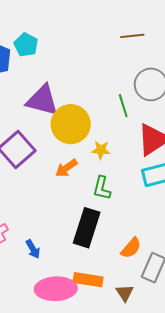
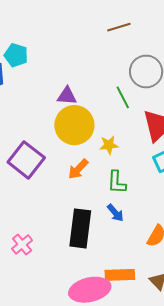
purple triangle: (42, 100) -> (67, 96), moved, size x0.6
black rectangle: (87, 228) -> (80, 228), moved
blue arrow: (33, 249) -> (115, 213), moved

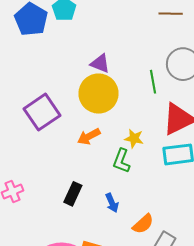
yellow star: (109, 145) -> (134, 138), moved
blue arrow: (115, 213) -> (112, 203), moved
black rectangle: (80, 228) -> (73, 194), size x0.6

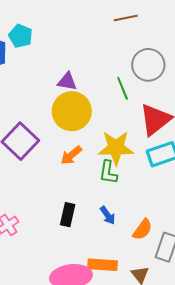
yellow star: (134, 138) -> (116, 148), size x1.8

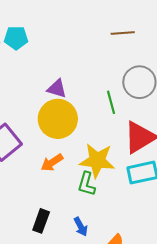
cyan pentagon: (21, 36) -> (16, 38), turned -30

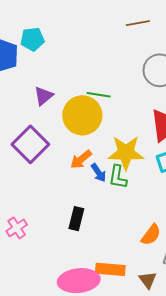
purple triangle: (57, 89) -> (44, 96), moved, turned -50
green line: (111, 102) -> (99, 95), moved, turned -60
blue arrow: (81, 227) -> (99, 173), moved

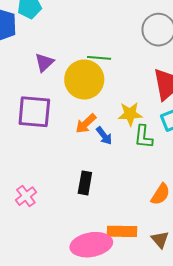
purple square: (30, 144) -> (34, 112), turned -36
yellow star: (126, 153) -> (130, 114), size x0.7
green L-shape: (118, 177) -> (143, 137), moved

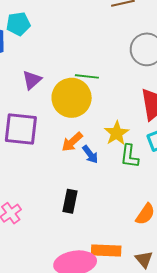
yellow star: (130, 114) -> (117, 133), turned -30

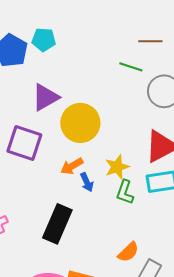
green line: (87, 76) -> (131, 67), moved
purple triangle: (32, 80) -> (45, 97), size x1.4
black rectangle: (70, 201) -> (57, 224), size x1.6

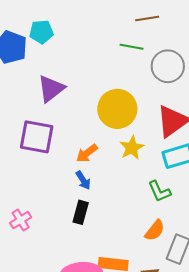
yellow circle: (80, 123) -> (117, 109), moved
blue arrow: (87, 182) -> (83, 180), moved
green L-shape: (125, 192) -> (159, 191), moved, turned -35
black rectangle: (57, 224) -> (81, 212), size x0.6

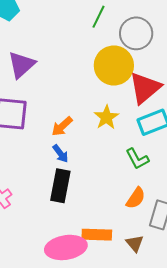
green line: (132, 47) -> (98, 17), turned -70
yellow circle: (117, 109) -> (114, 65), moved
black rectangle: (81, 212) -> (60, 186), size x1.4

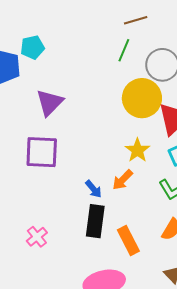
orange arrow: (62, 126) -> (123, 180), moved
orange rectangle: (97, 235) -> (128, 241), moved, turned 64

